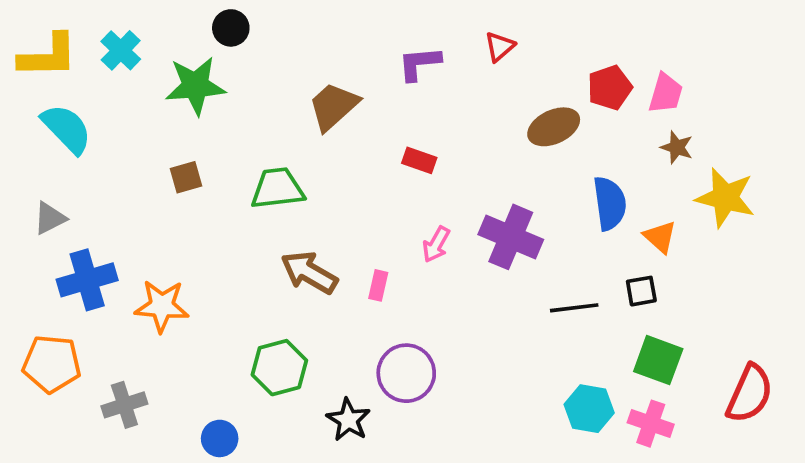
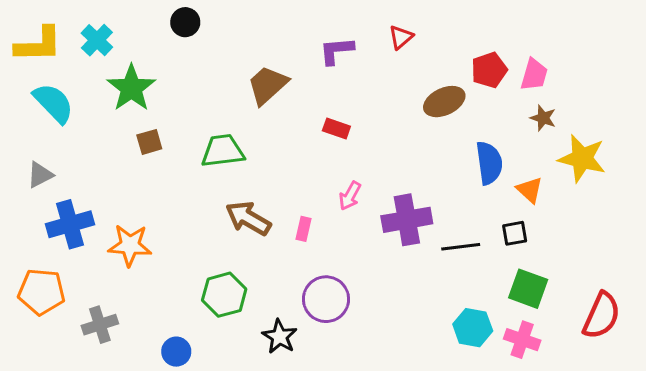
green star: (195, 86) -> (131, 88), moved, turned -30
purple cross: (511, 237) -> (407, 220), moved, turned -33

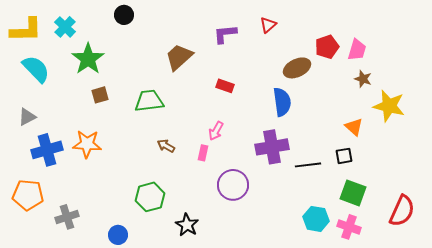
blue semicircle: (489, 163) -> (282, 102), moved
pink arrow: (350, 196) -> (216, 131), moved
brown arrow: (248, 218) -> (166, 146), size x0.6
orange star: (130, 245) -> (87, 144), moved
purple circle: (326, 299) -> (233, 185), moved

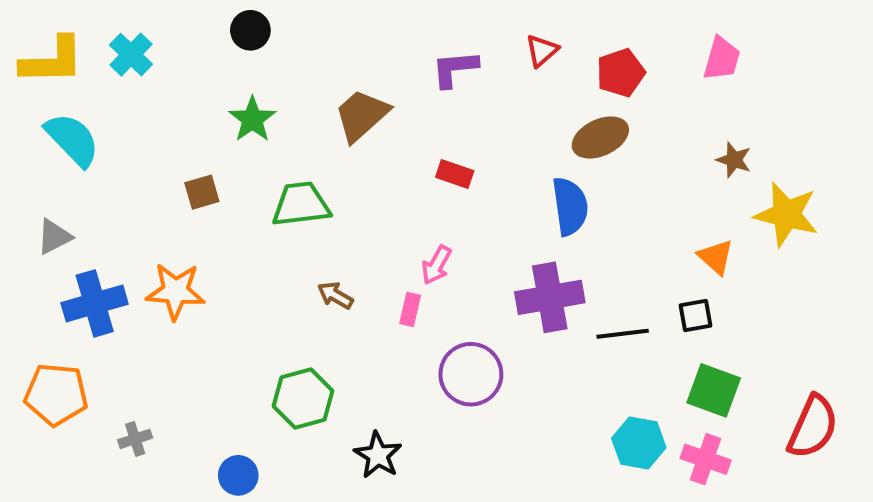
red pentagon: (327, 47) -> (621, 73), moved
pink trapezoid: (357, 50) -> (722, 59), moved
green star: (88, 59) -> (252, 119), moved, size x0.7
gray cross: (67, 217) -> (135, 439), size x0.7

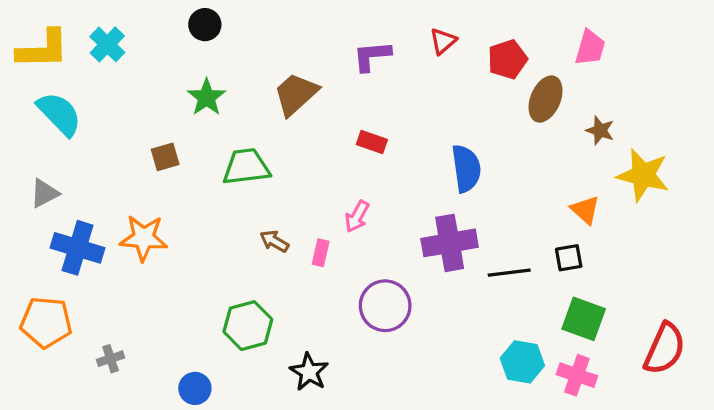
brown ellipse: (600, 138) -> (546, 99), moved, turned -42
blue cross: (95, 303) -> (78, 248), turned 33
pink rectangle: (410, 309) -> (321, 253), moved

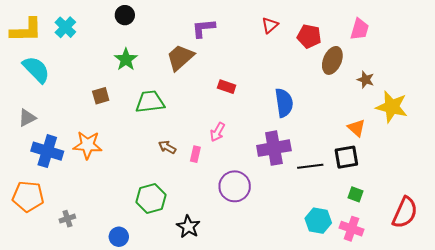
purple L-shape: (372, 56) -> (203, 28), moved
red pentagon: (507, 59) -> (309, 36), turned 30
black square: (569, 258) -> (346, 157), size x1.4
green square: (584, 319) -> (356, 194), size x0.6

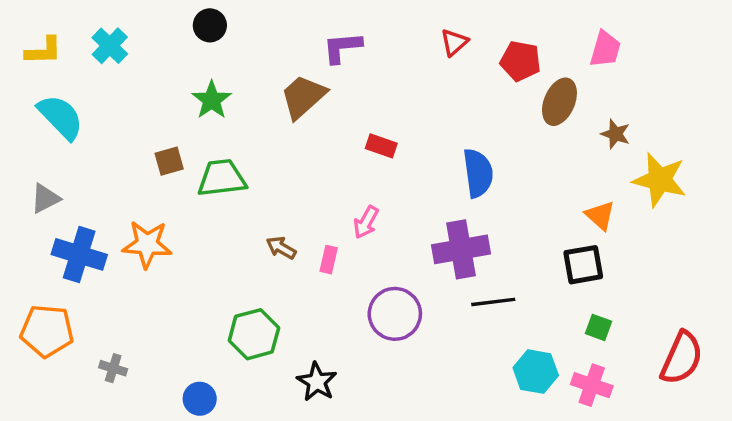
yellow L-shape: (26, 30) -> (44, 51), size x0.7
green trapezoid: (150, 102) -> (222, 178), moved
black line: (310, 166) -> (493, 302), moved
gray cross: (67, 219) -> (113, 368), turned 35

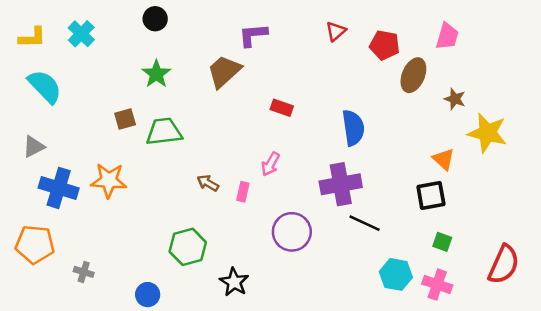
black line: (493, 302) -> (365, 223), turned 32

